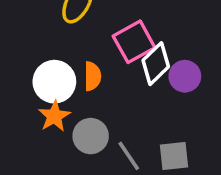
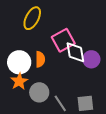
white diamond: (156, 64) -> (75, 52), turned -55

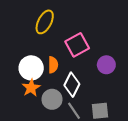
white diamond: (75, 52) -> (72, 85), moved, turned 35

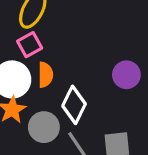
pink square: (77, 45) -> (30, 45), moved, size x0.7

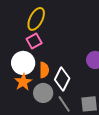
orange semicircle: (45, 75) -> (44, 70), moved

